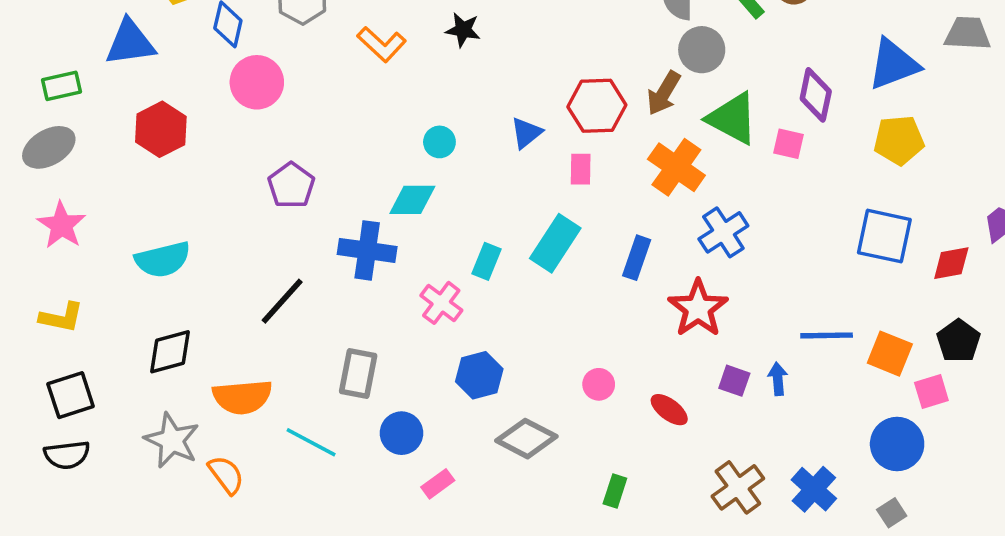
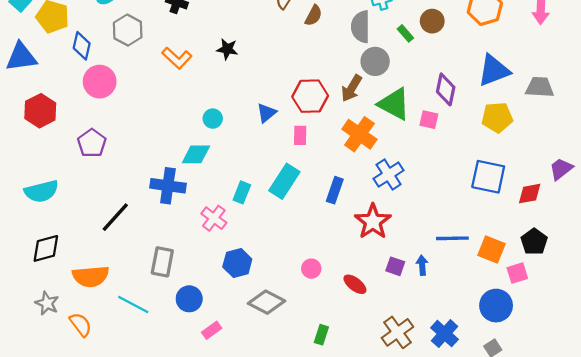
gray trapezoid: (968, 33) -> (540, 87), moved
purple pentagon: (291, 185) -> (92, 143), moved
gray star: (172, 440) -> (47, 303), size x0.7

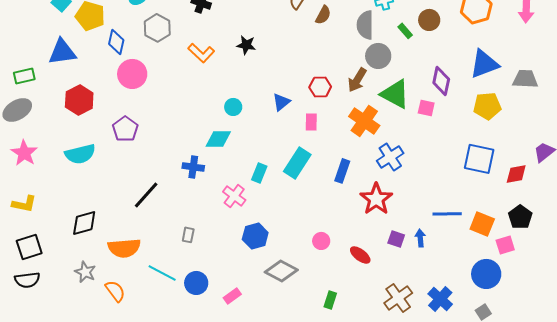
red hexagon: (310, 96) -> (320, 87), size x0.7
blue cross: (168, 186) -> (193, 167), size x0.7
cyan semicircle: (41, 191) -> (80, 154), moved
gray rectangle: (162, 262) -> (188, 235), size x0.6
blue circle: (189, 299) -> (196, 283), moved

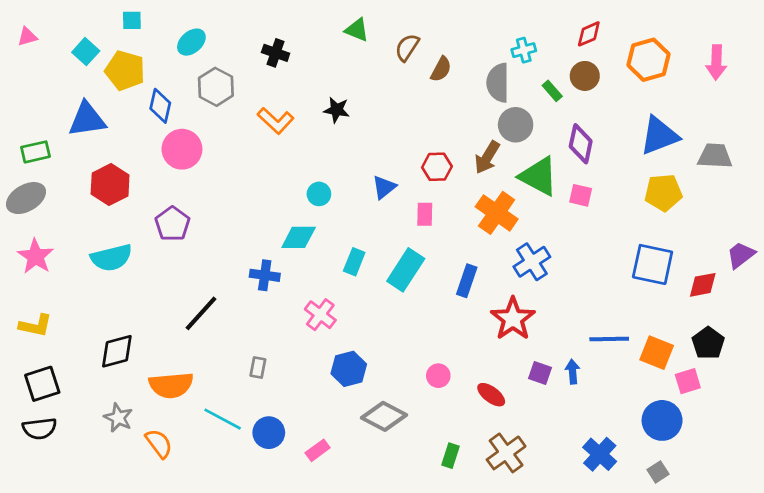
purple diamond: (441, 81) -> (581, 144), moved
cyan rectangle: (259, 173) -> (354, 262), moved
brown cross: (398, 298) -> (506, 453), moved

